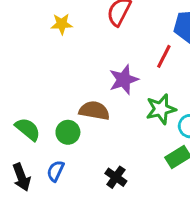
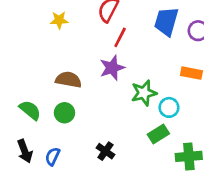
red line: (164, 56) -> (120, 37), moved
brown semicircle: (94, 111) -> (68, 80), moved
blue semicircle: (56, 171) -> (53, 156), moved

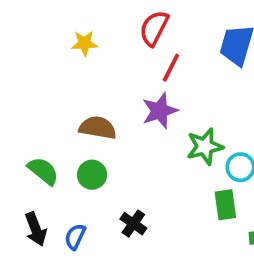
green rectangle: (158, 134) -> (225, 205), turned -66
black cross: (105, 151) -> (133, 224), moved

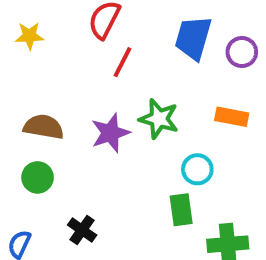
purple star: (160, 111) -> (110, 133), moved
green star: (205, 147) -> (159, 119), moved, turned 30

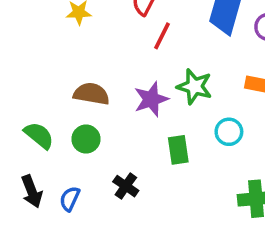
green rectangle: (181, 210) -> (178, 150), moved

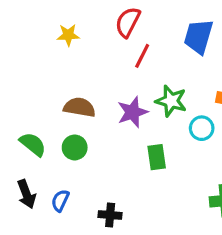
cyan circle: (229, 132) -> (202, 128), moved
black cross: (126, 186) -> (110, 215), moved, turned -30

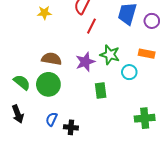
green circle: (75, 147) -> (48, 84), size x1.5
blue semicircle: (60, 201) -> (52, 119), moved

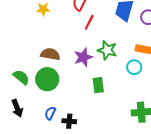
cyan circle: (129, 72) -> (134, 67), moved

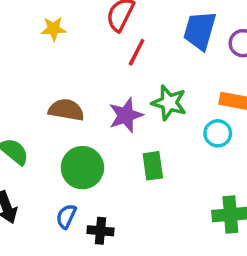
green circle: (47, 79) -> (82, 168), moved

